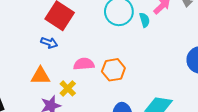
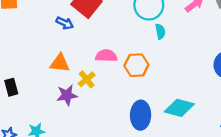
cyan semicircle: (145, 20) -> (160, 32), moved
blue arrow: (49, 43) -> (65, 23), moved

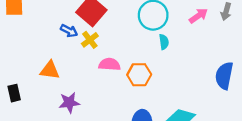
orange triangle: (60, 63) -> (50, 70), moved
yellow cross: (87, 79) -> (90, 40), moved

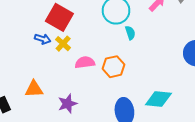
orange triangle: (50, 70) -> (34, 89), moved
purple star: (69, 103) -> (67, 104), moved

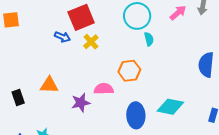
red square: (59, 17) -> (81, 17), turned 32
yellow cross: (63, 44) -> (91, 42), moved
pink semicircle: (85, 62) -> (104, 89), moved

